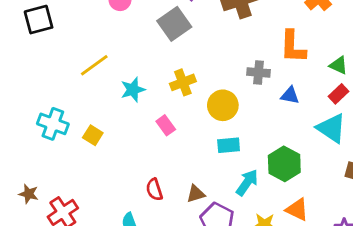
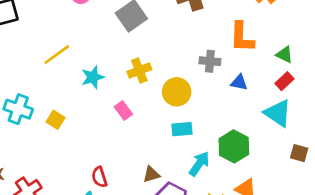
red semicircle: (154, 190) -> (99, 177), moved

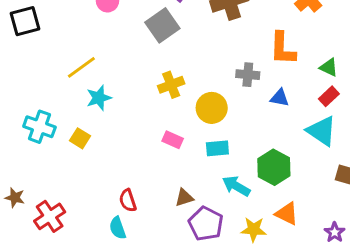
cyan star: (93, 77) -> (99, 98), moved
pink rectangle: (123, 110) -> (173, 140), moved, turned -30
cyan arrow: (199, 164) -> (236, 186), turned -95

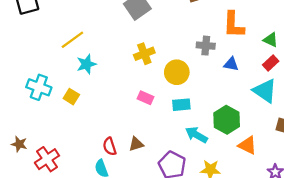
brown triangle: (184, 198) -> (136, 144), moved
orange triangle: (287, 214) -> (247, 145), moved

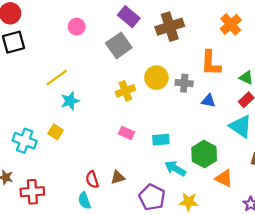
yellow circle: (177, 72) -> (156, 78), moved
cyan cross: (39, 87) -> (25, 141), moved
red cross: (47, 159) -> (32, 192), turned 30

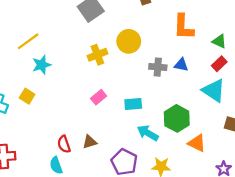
gray cross: (184, 83) -> (158, 67), moved
pink rectangle: (127, 133) -> (99, 97), turned -64

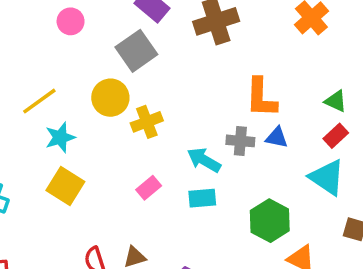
orange L-shape: (183, 27) -> (261, 98), moved
yellow circle: (129, 41) -> (110, 98), moved
yellow square: (27, 96) -> (65, 186), moved, size x1.5
cyan arrow: (148, 133) -> (204, 160), moved

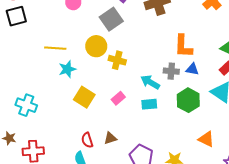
yellow line: (39, 101) -> (55, 48), turned 40
yellow cross: (147, 122) -> (117, 60), turned 36
yellow square: (65, 186) -> (84, 97), moved
green hexagon: (270, 221) -> (188, 100), moved

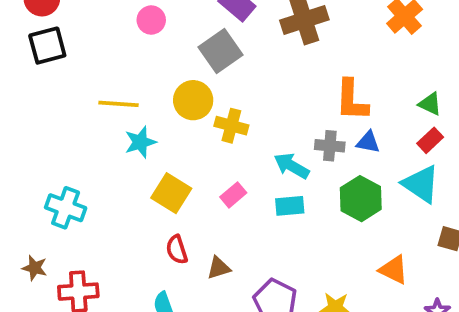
red semicircle: (87, 140) -> (177, 250), moved

